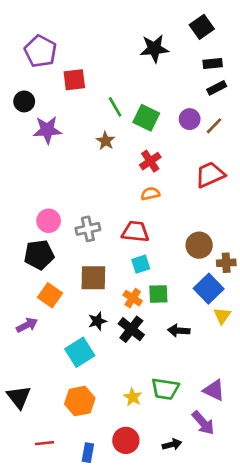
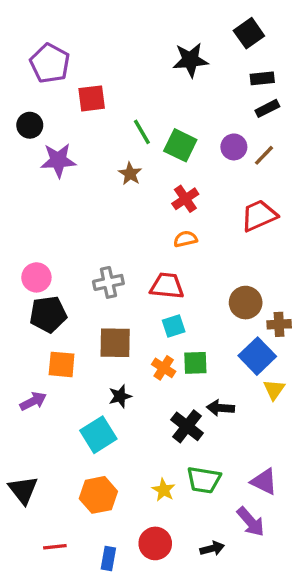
pink circle: (49, 221) -> (36, 277), moved
orange square: (50, 295) -> (62, 364), turned -30
black cross: (131, 329) -> (187, 426), moved

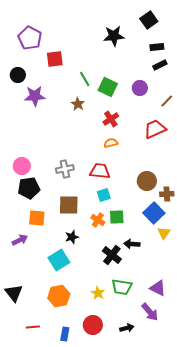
brown line: (264, 155) -> (167, 101), moved

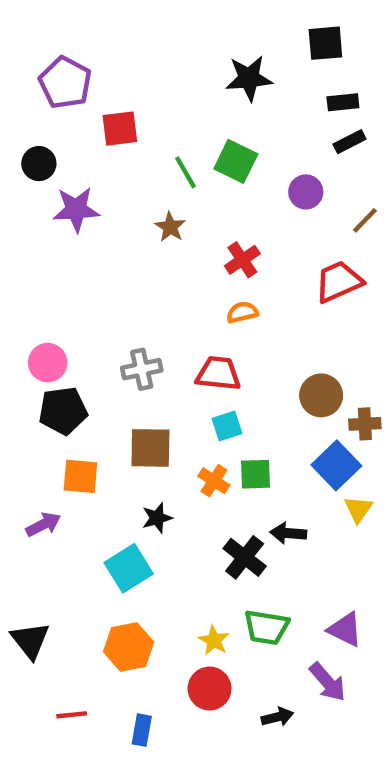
black square: (149, 20) -> (325, 43), turned 30
green square: (108, 87) -> (236, 161), moved
red circle: (93, 325) -> (210, 689), moved

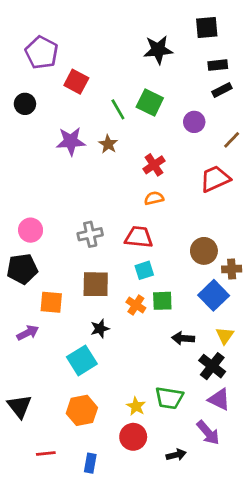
red square: (120, 129) -> (76, 82), turned 35
purple star: (76, 209) -> (71, 141), moved
black pentagon: (63, 411) -> (22, 269), moved
yellow triangle: (358, 509) -> (225, 336), moved
black cross: (245, 557) -> (212, 366), moved

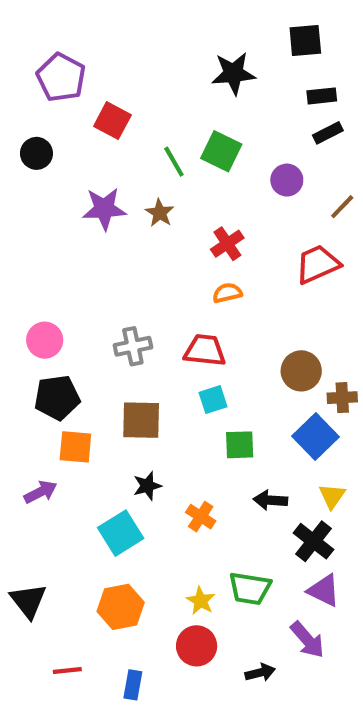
black pentagon: (22, 269) -> (57, 398), moved
orange cross: (136, 305) -> (201, 517), moved

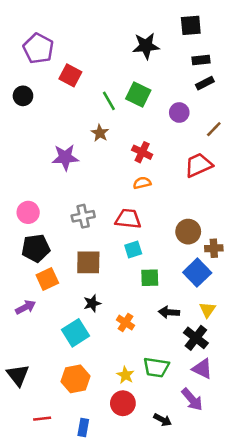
purple star: (104, 209) -> (65, 157), moved
red cross: (227, 244) -> (142, 152), turned -30
orange square: (75, 447) -> (47, 279), turned -30
black arrow: (260, 673) -> (163, 420), turned 42

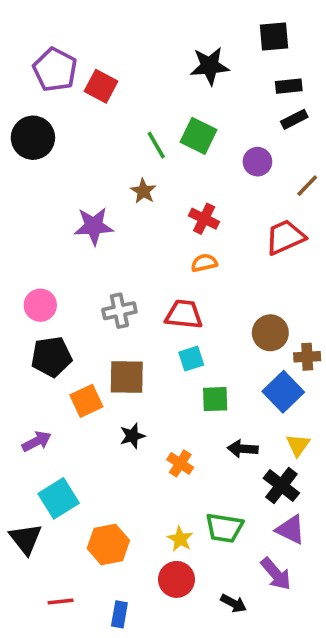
red square: (70, 75) -> (101, 86), moved
black circle: (23, 96) -> (33, 138), size x1.5
orange square: (47, 279) -> (86, 401), moved
cyan square: (75, 333) -> (59, 498), moved

